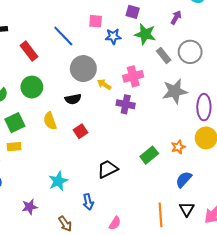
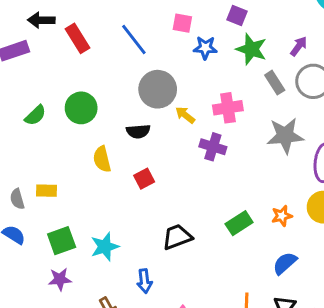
purple arrow: (176, 17) -> (299, 46), moved
red rectangle: (29, 51) -> (77, 38), moved
green square: (15, 123) -> (62, 241), moved

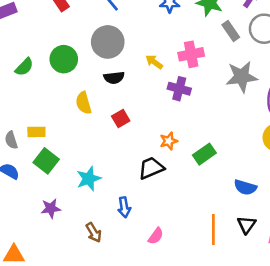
gray circle: (158, 89) -> (108, 42), moved
orange star: (282, 216) -> (169, 141), moved
green square: (62, 241) -> (46, 161), moved, turned -30
blue semicircle: (285, 263) -> (245, 187), turned -120

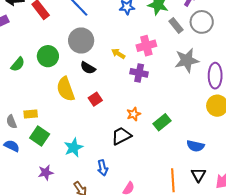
black semicircle: (114, 78) -> (88, 68), turned 42
yellow semicircle: (84, 103) -> (66, 89), size x1.4

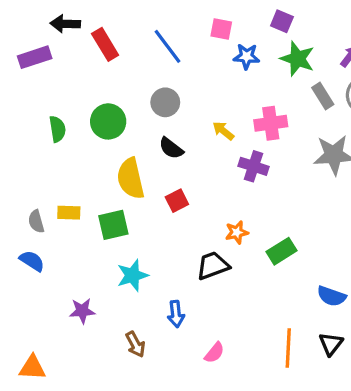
gray circle: (81, 41) -> (165, 102), size x0.7
green semicircle: (18, 64) -> (57, 129), turned -56
green square: (40, 136) -> (113, 225), moved, turned 36

